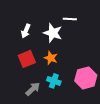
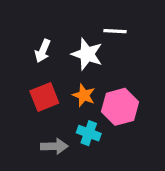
pink hexagon: (86, 78) -> (120, 107), moved
gray arrow: (33, 89) -> (54, 146), turned 42

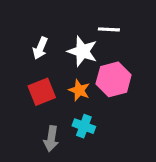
pink hexagon: (120, 107) -> (114, 79), moved
gray arrow: (54, 146) -> (51, 139), turned 100

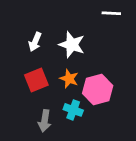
white line: (109, 29) -> (111, 13), moved
pink hexagon: (114, 79) -> (98, 89), moved

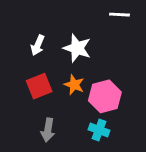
cyan cross: (73, 110) -> (99, 130), moved

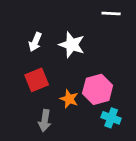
orange star: (74, 85) -> (69, 99), moved
cyan cross: (99, 130) -> (111, 118), moved

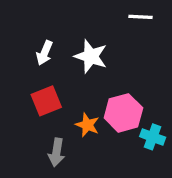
cyan cross: (111, 118) -> (153, 137), moved

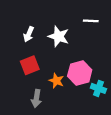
white line: (141, 17) -> (91, 21), moved

